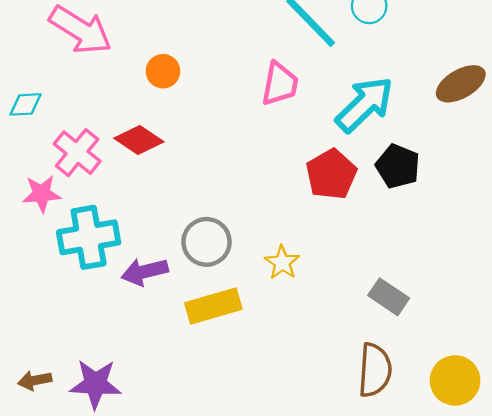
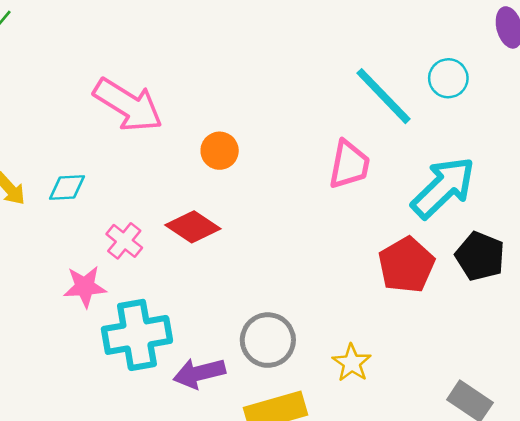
pink cross: (77, 153) -> (124, 241), size x0.7

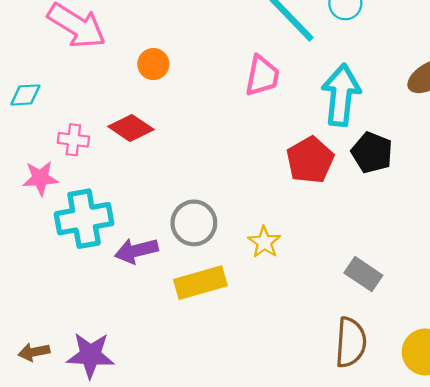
cyan arrow: (443, 188) -> (341, 95), turned -40
pink cross: (124, 241) -> (73, 140), turned -32

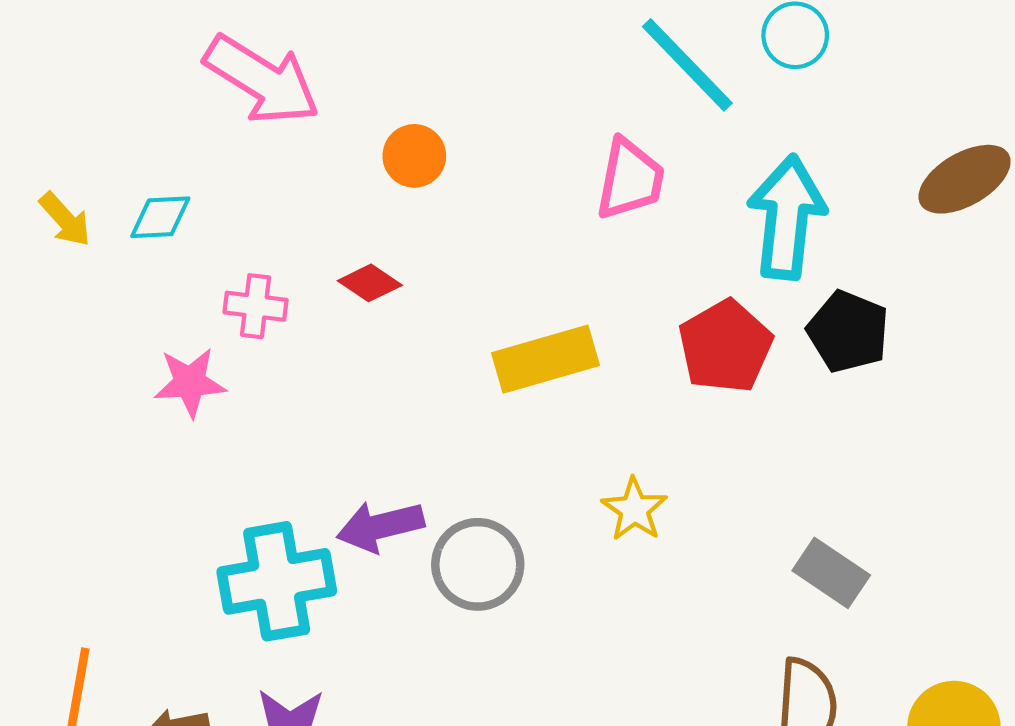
red diamond: (131, 128) -> (370, 283), size x0.7
cyan cross: (84, 219) -> (277, 581), moved
gray circle: (194, 223) -> (478, 564), moved
yellow rectangle: (200, 283) -> (545, 359), moved

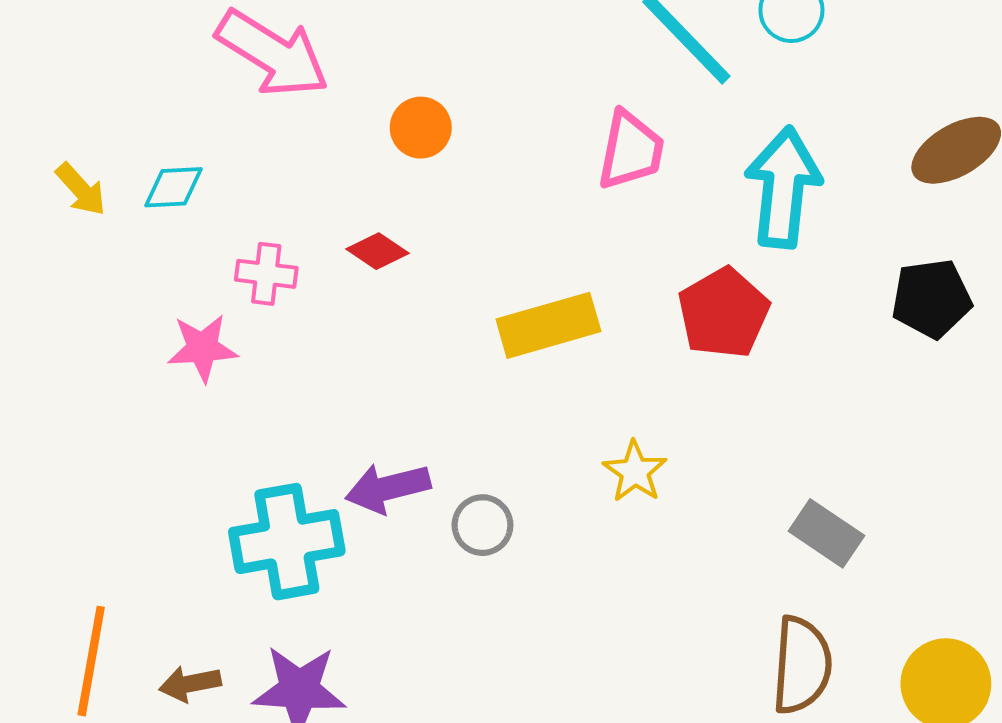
black pentagon: (848, 332) -> (931, 299), moved, turned -30
gray circle: (478, 564) -> (482, 525), size x0.7

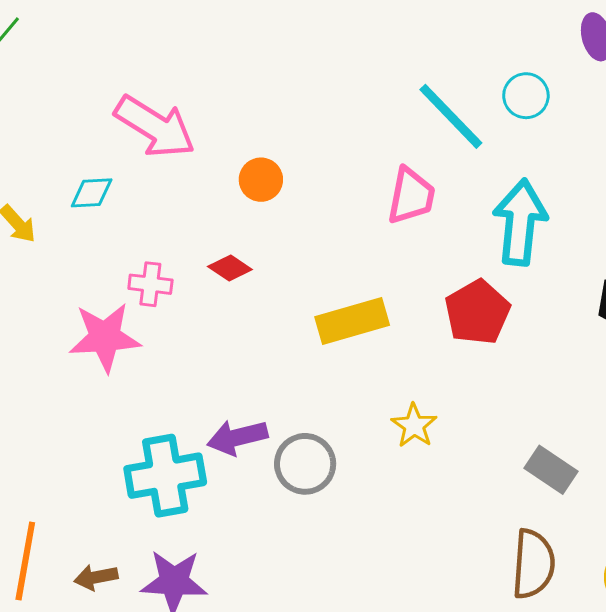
cyan diamond: (174, 187) -> (92, 193), moved
pink star: (202, 348) -> (105, 337), size x1.4
gray circle: (482, 525) -> (305, 464), size x1.4

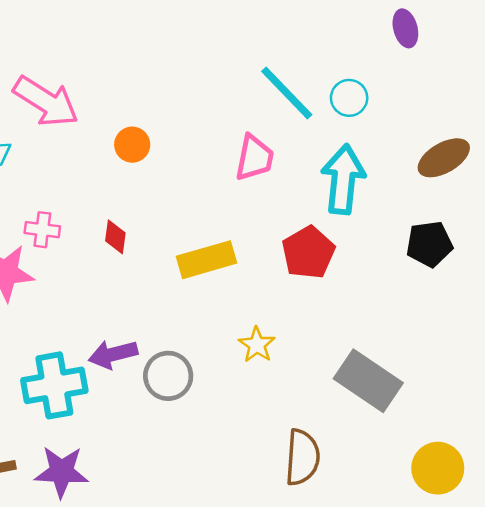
cyan circle: (526, 96) -> (349, 98), moved
red diamond: (230, 268) -> (115, 237), moved, turned 64
gray rectangle: (551, 470) -> (368, 381), size x1.6
brown semicircle: (533, 564) -> (302, 457), moved

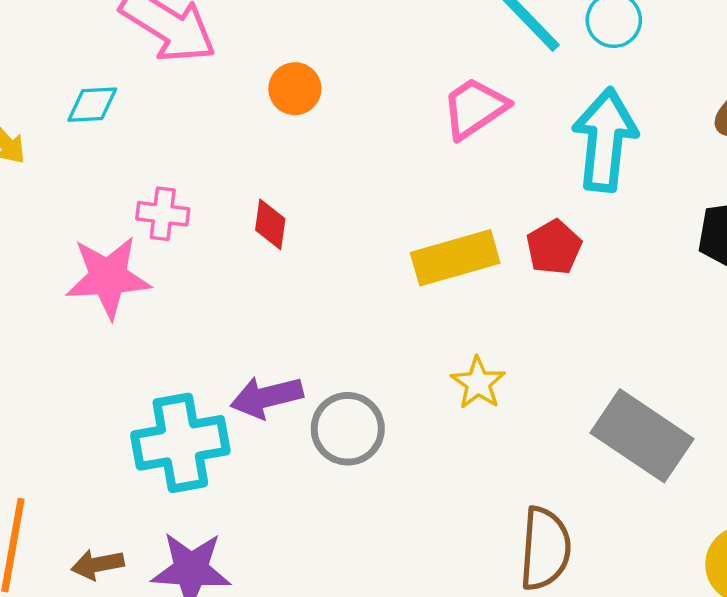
pink trapezoid: (254, 158) -> (475, 108), turned -135
red pentagon: (308, 252) -> (554, 247), size x0.7
yellow rectangle: (206, 260) -> (455, 258), moved

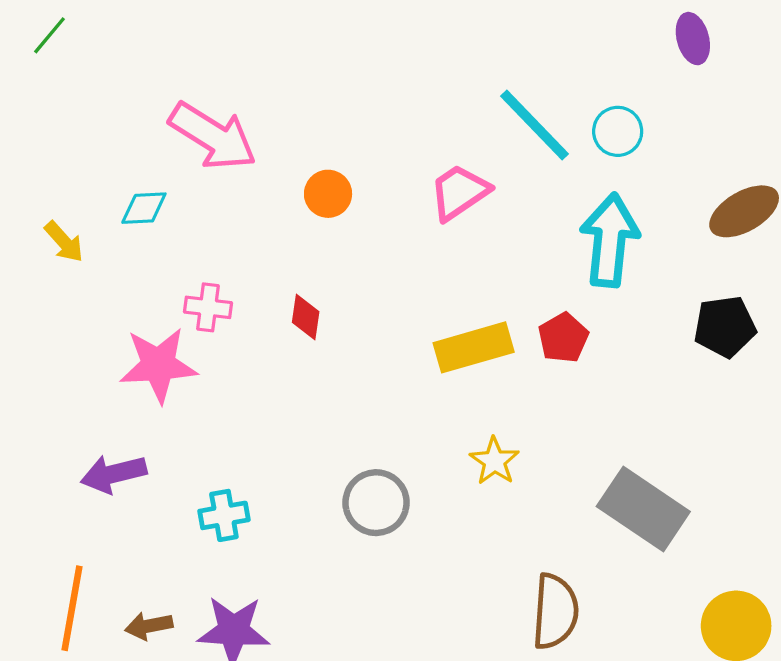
pink trapezoid: (475, 108) -> (459, 192), moved
purple arrow: (267, 397) -> (114, 474), moved
cyan cross: (180, 443) -> (224, 515), size x0.6

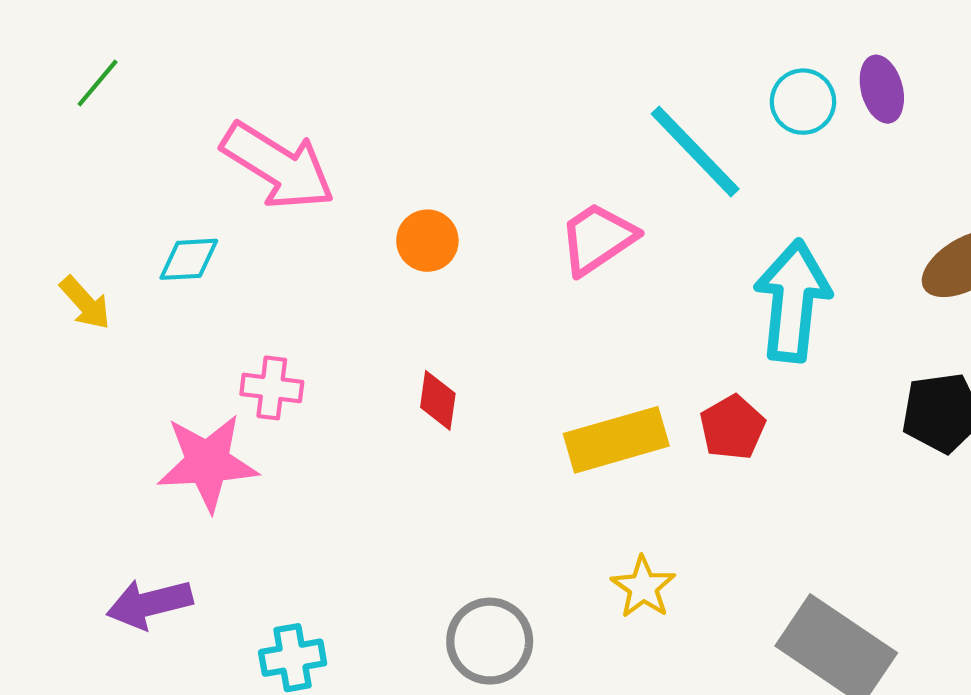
green line: (50, 35) -> (98, 83), moved
purple ellipse: (693, 39) -> (882, 89), moved
cyan circle: (618, 131) -> (803, 102), moved
red diamond: (306, 317) -> (438, 400), moved

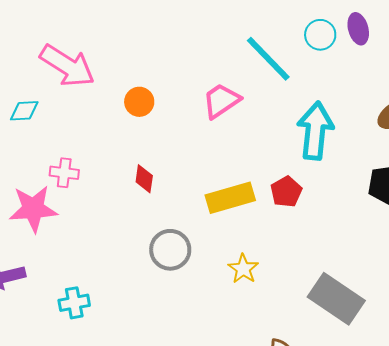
gray circle: (490, 641) -> (170, 250), moved

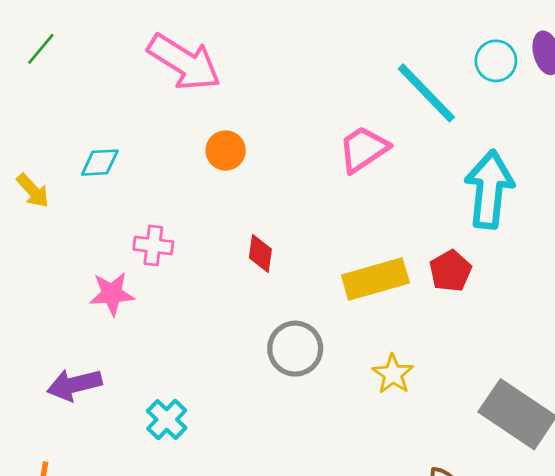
pink arrow: (67, 66) -> (184, 62), moved
orange circle: (139, 102) -> (226, 151), moved
pink star: (33, 209) -> (112, 294), size x0.7
cyan cross: (74, 303) -> (167, 420), turned -36

